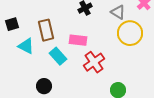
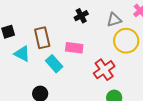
gray triangle: (118, 12) -> (114, 20), turned -49
red cross: (94, 62) -> (104, 70), moved

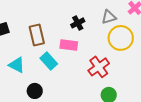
black cross: (81, 16) -> (78, 23), moved
cyan triangle: (22, 54) -> (17, 65), moved

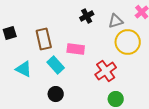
black cross: (78, 23) -> (87, 16), moved
black circle: (35, 91) -> (56, 94), moved

